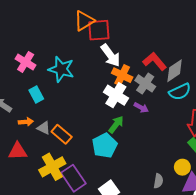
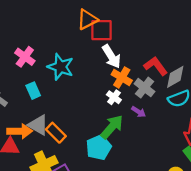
white cross: (116, 95) -> (114, 97), size x0.6
orange arrow: (26, 122) -> (20, 131), moved, size x1.6
green arrow: (116, 124) -> (112, 127), size x1.4
gray triangle: (44, 128) -> (38, 125), size x1.5

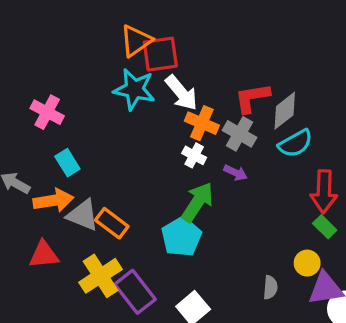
red L-shape: (156, 66) -> (252, 98), turned -55
cyan star: (60, 67) -> (134, 89), moved
orange arrow: (20, 131) -> (53, 200), moved

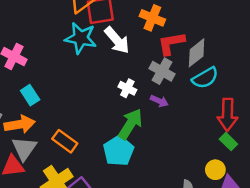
orange cross: (202, 123) -> (152, 18), moved
gray triangle: (83, 215) -> (24, 148), moved, turned 44

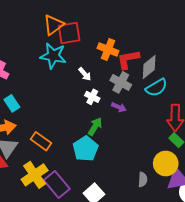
orange cross: (152, 18) -> (108, 50), moved
white arrow: (117, 40) -> (85, 74), moved, size x0.6
green arrow: (130, 124) -> (95, 126), size x0.7
yellow circle: (215, 170) -> (166, 164), size x1.5

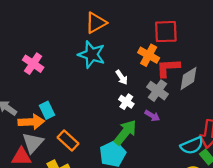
red square: (69, 33) -> (166, 32), moved
cyan semicircle: (156, 88) -> (192, 145), moved
cyan rectangle: (12, 103) -> (47, 110), moved
green arrow: (95, 126) -> (125, 132), size x1.4

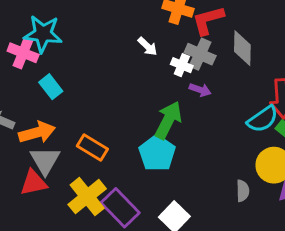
cyan star: (92, 54) -> (43, 34), moved
gray diamond: (189, 78) -> (242, 48), moved, turned -45
white cross: (126, 102) -> (182, 65), moved
cyan rectangle: (47, 110) -> (51, 87), moved

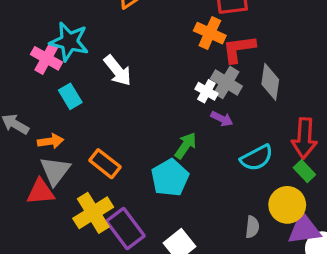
white arrow: (147, 46) -> (118, 71), moved, size x1.5
cyan semicircle: (263, 119) -> (257, 158), moved
green arrow: (168, 120) -> (186, 146), size x0.7
orange arrow: (37, 132) -> (51, 141), size x0.7

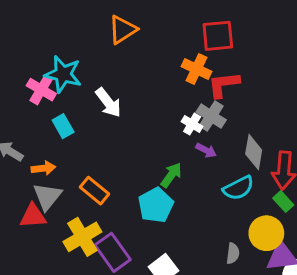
gray diamond: (270, 82) -> (254, 152), moved

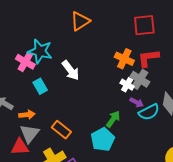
orange cross: (196, 69) -> (124, 59), moved
cyan semicircle: (238, 188) -> (149, 112), moved

